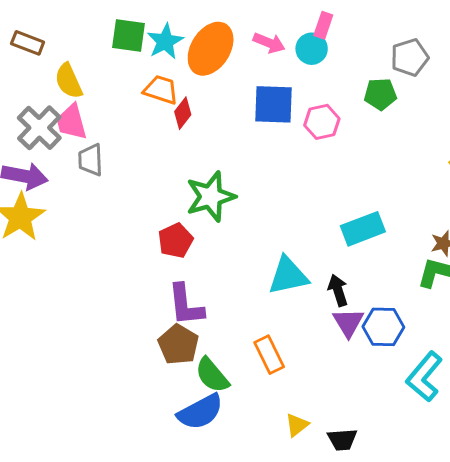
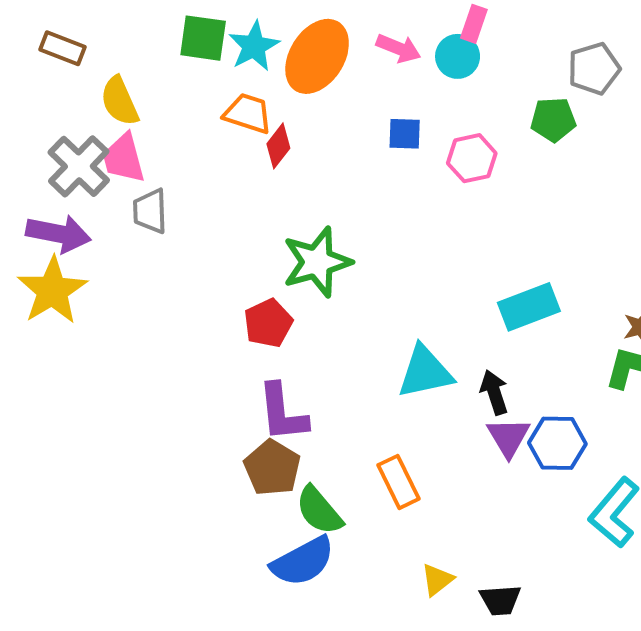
blue square: (274, 104) -> (405, 134), size x0.6

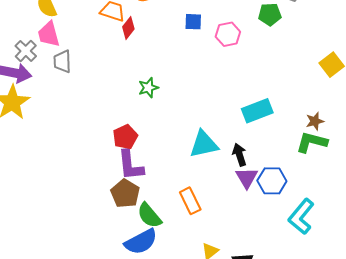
gray cross: (79, 166) -> (26, 51), moved, size x0.7
green star: (317, 262) -> (148, 88), size x0.6
red pentagon: (268, 323) -> (125, 137), moved

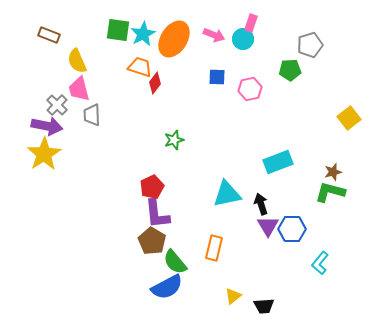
orange rectangle: (190, 201) -> (214, 248), turned 40
cyan L-shape: (301, 217) -> (320, 263), size x0.7

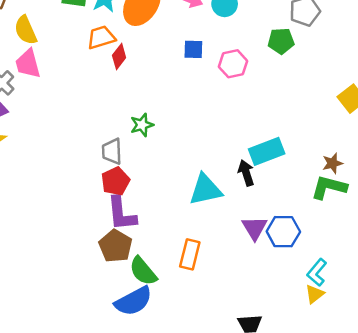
orange trapezoid: (140, 67) -> (101, 37), turned -35
gray trapezoid: (92, 115) -> (112, 151), moved
black arrow: (261, 204) -> (246, 173), moved
yellow triangle: (233, 296) -> (315, 294), moved

